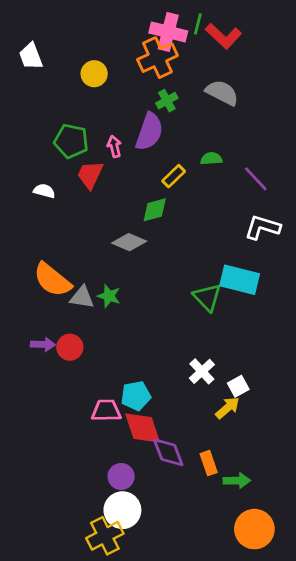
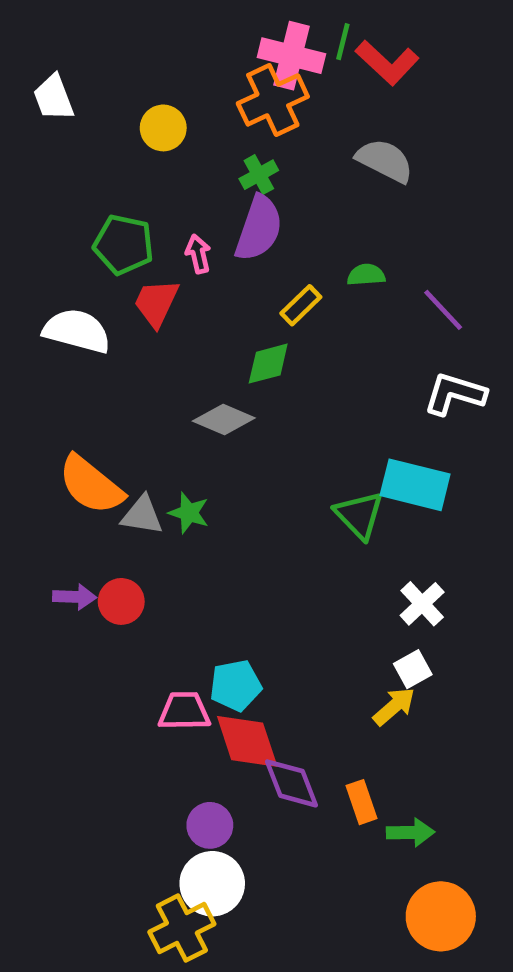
green cross: (167, 101) -> (259, 175), moved
white semicircle: (44, 191) -> (77, 331), size x1.8
white cross: (202, 371) -> (422, 604), moved

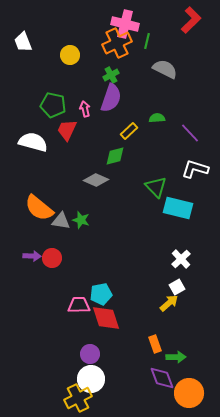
green line: (343, 42) -> (147, 41), moved
red L-shape: (387, 63) -> (191, 20), moved, turned -88
green triangle: (359, 515) -> (156, 187), moved
purple diamond: (291, 783) -> (162, 378), moved

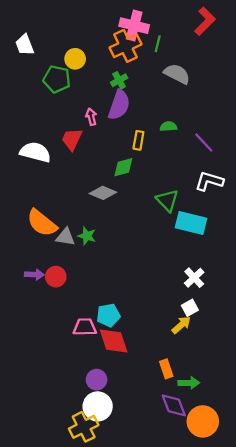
green pentagon: (53, 105) -> (57, 79), moved
yellow rectangle: (129, 131) -> (138, 140), turned -36

